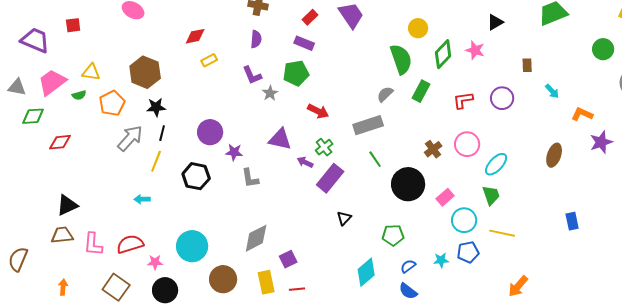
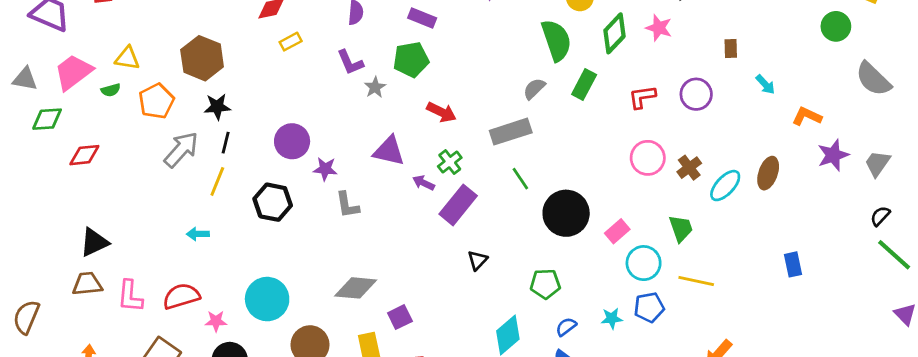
brown cross: (433, 149) -> (689, 168), moved
cyan ellipse: (496, 164) -> (725, 186), moved
gray diamond: (256, 238) -> (356, 288), turned 32

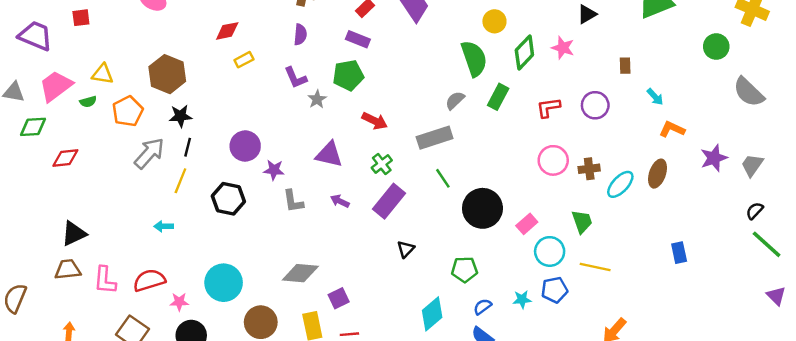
orange L-shape: (807, 116) -> (672, 129), moved
brown cross: (689, 168) -> (589, 169), turned 30
purple arrow: (424, 183) -> (340, 201), moved

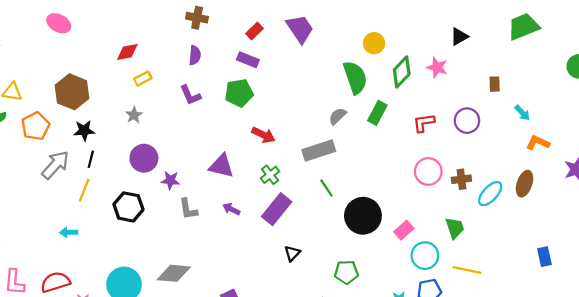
gray star: (317, 99) -> (134, 115), moved
gray diamond: (300, 273) -> (174, 273), moved

